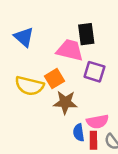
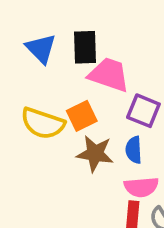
black rectangle: (86, 34) -> (85, 47), moved
blue semicircle: (79, 133) -> (134, 150), moved

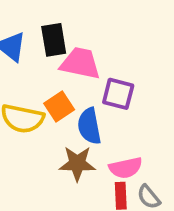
blue semicircle: (134, 150) -> (89, 126), moved, size x1.4
brown star: (95, 154) -> (77, 163), moved

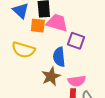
orange square: (59, 106) -> (38, 26), moved, turned 35
brown star: (77, 163) -> (51, 76), turned -30

